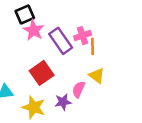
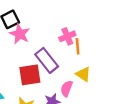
purple rectangle: (61, 41) -> (47, 60), moved
red square: (42, 73) -> (30, 75), turned 30

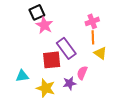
pink cross: (67, 36) -> (92, 21), moved
yellow triangle: (83, 74) -> (100, 53), moved

